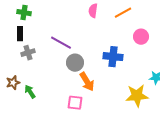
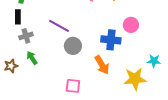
pink circle: (141, 37) -> (131, 25), moved
orange arrow: (87, 82) -> (102, 65), moved
green arrow: (30, 92) -> (32, 58), moved

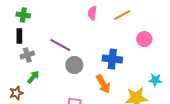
pink circle: (131, 25) -> (144, 39), moved
green arrow: (32, 58) -> (33, 77), turned 72
brown star: (11, 66) -> (16, 93), moved

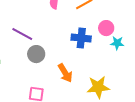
blue cross: (112, 59) -> (81, 38), moved
cyan star: (155, 80) -> (117, 43), moved

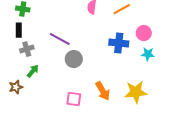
cyan star: (117, 43) -> (148, 54), moved
orange arrow: (65, 73) -> (103, 91), moved

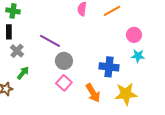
blue cross: (119, 43) -> (109, 67), moved
gray cross: (27, 49) -> (17, 51), turned -32
pink square: (74, 99) -> (64, 83), moved, turned 35

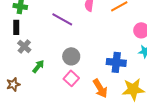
purple line: (50, 41) -> (62, 19), moved
green arrow: (23, 73) -> (38, 66), moved

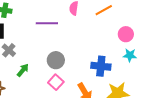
purple line: (62, 19) -> (47, 23), turned -30

